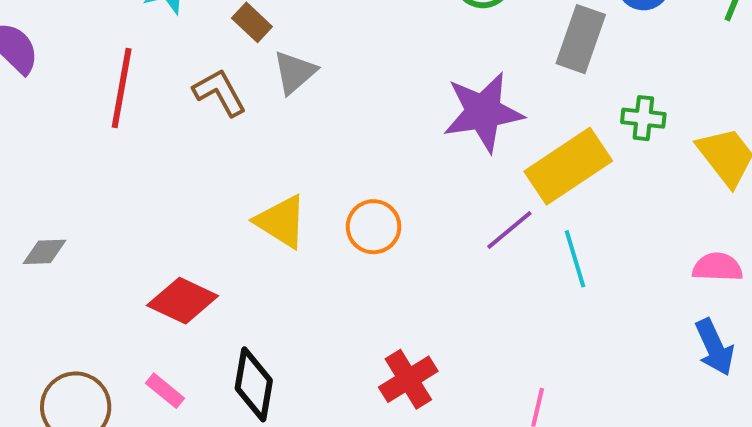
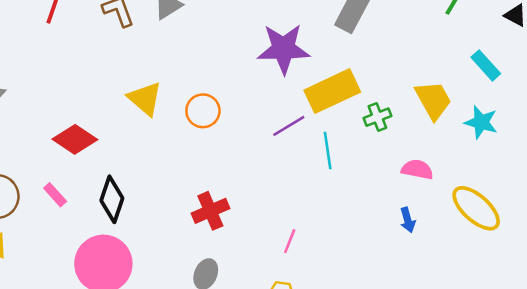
green cross: (643, 118) -> (377, 117), moved, turned -36
blue arrow: (715, 347) -> (408, 220), size x0.7

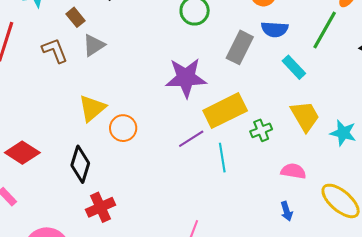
cyan rectangle: (486, 65) -> (294, 67), moved
yellow triangle: (145, 99) -> (92, 108), moved, turned 40
black diamond: (112, 199) -> (80, 164), moved
red cross: (210, 211) -> (101, 207), moved

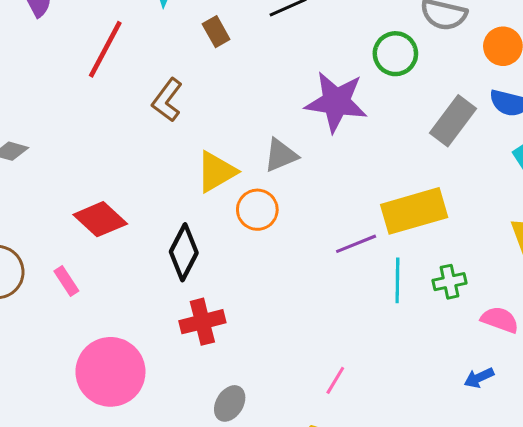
gray triangle: (94, 45) -> (281, 155), moved
brown L-shape: (55, 50) -> (167, 100), moved, turned -132
purple star: (186, 78) -> (336, 102), moved
green cross: (261, 130) -> (450, 282), moved
blue arrow: (287, 211) -> (479, 378), turned 72

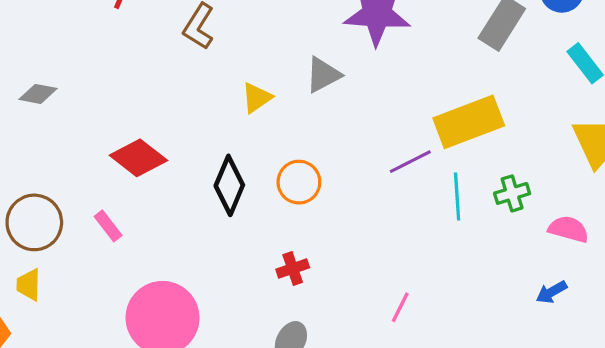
yellow triangle: (216, 172) -> (257, 98), size x0.7
orange circle: (257, 210) -> (299, 182), moved
red cross: (202, 322) -> (293, 269), moved, size x0.7

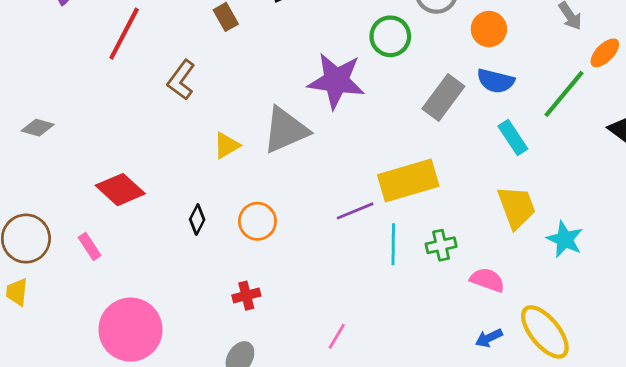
gray triangle: (323, 75) -> (286, 130), size x1.5
black diamond: (229, 185) -> (197, 219), size x0.6
blue arrow: (551, 292) -> (489, 338), moved

